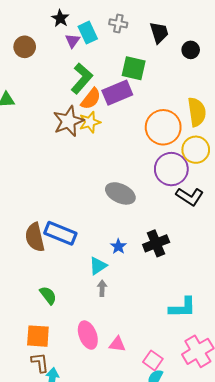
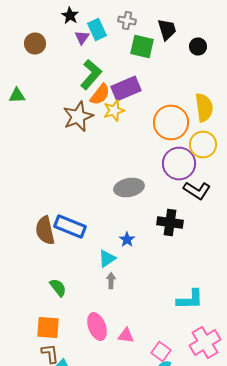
green square: (134, 68) -> (142, 46), moved
yellow star: (90, 122) -> (114, 110), moved
gray ellipse: (120, 193) -> (129, 188), turned -36
black cross: (156, 243) -> (170, 222), moved, turned 30

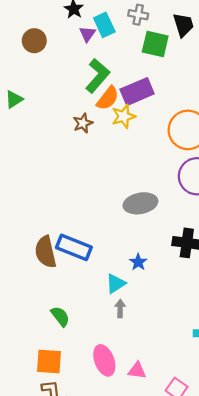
green triangle: (17, 96) -> (14, 99), turned -30
brown star: (78, 116) -> (83, 123), size x0.6

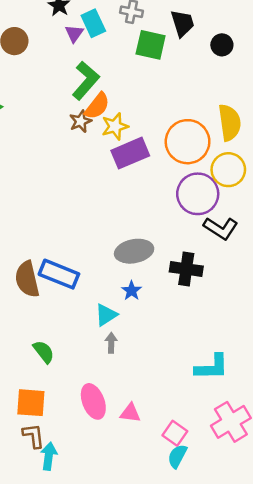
purple rectangle: (137, 92) -> (130, 153), moved
brown star: (83, 123) -> (81, 121), moved
gray ellipse: (140, 203) -> (134, 251), moved

